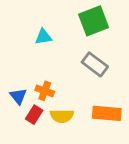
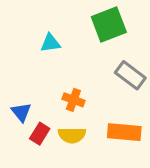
gray rectangle: (95, 64) -> (130, 75), moved
orange cross: (45, 91) -> (73, 100), moved

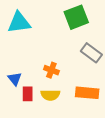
cyan triangle: (50, 43) -> (19, 23), moved, size x1.6
red rectangle: (40, 134) -> (28, 94), turned -32

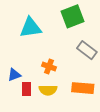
cyan triangle: (19, 23) -> (31, 28), moved
blue triangle: (15, 79) -> (14, 75), turned 48

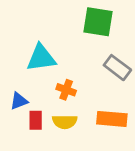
green square: (73, 16) -> (98, 22), turned 30
cyan triangle: (31, 28) -> (41, 58), moved

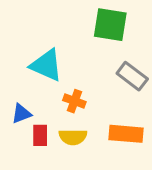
cyan triangle: (41, 58) -> (46, 65), turned 32

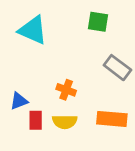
green square: (110, 25) -> (98, 22), size x0.7
cyan triangle: (46, 65) -> (33, 30), moved

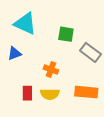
green square: (98, 22) -> (66, 34), moved
blue triangle: (19, 101) -> (15, 53), moved

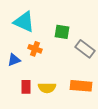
blue triangle: (15, 53) -> (14, 60), moved
orange cross: (51, 70) -> (35, 49), moved

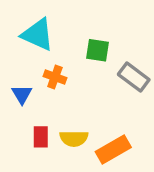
blue triangle: (14, 60) -> (22, 94), turned -40
orange rectangle: (81, 86) -> (113, 149), moved, turned -35

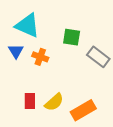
blue triangle: (22, 94) -> (16, 51), moved
yellow semicircle: (74, 138) -> (54, 102), turned -42

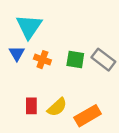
cyan triangle: (27, 26) -> (29, 27), turned 40
green square: (72, 37) -> (75, 60), moved

